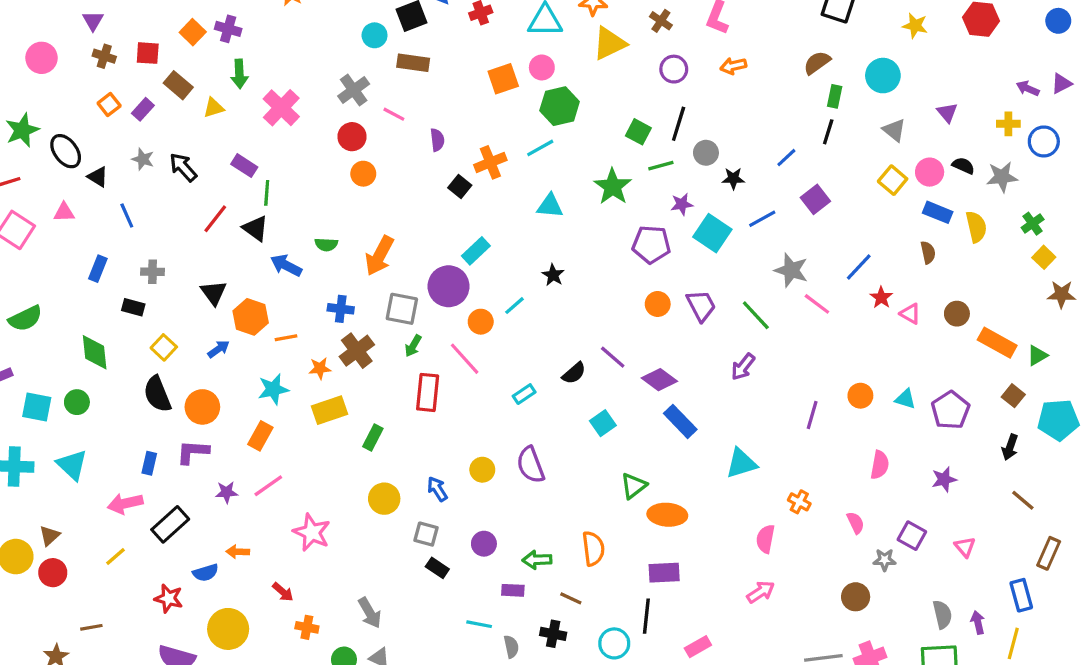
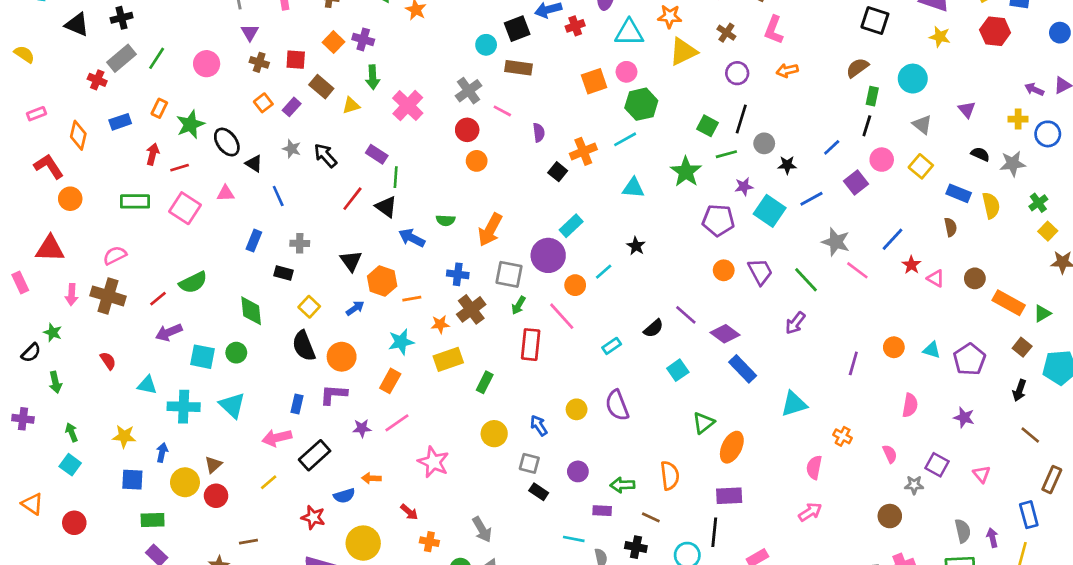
pink circle: (930, 172) -> (882, 160), moved
purple star: (944, 479) -> (964, 417), turned 30
orange ellipse: (667, 515) -> (732, 447), turned -68

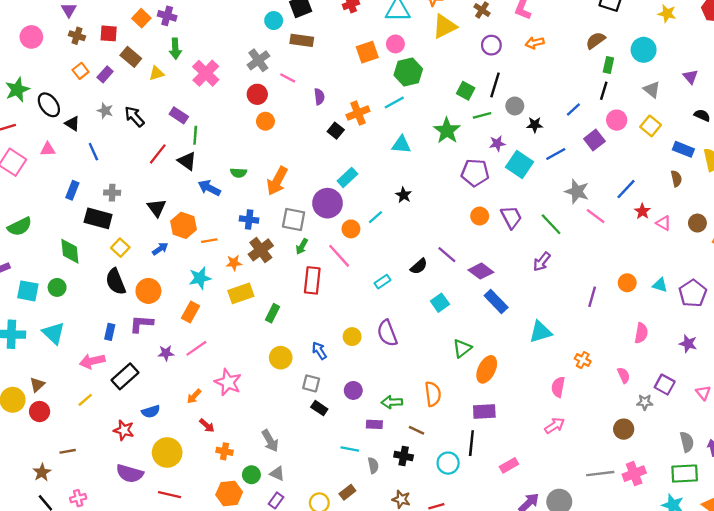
black rectangle: (284, 273) -> (98, 218), size x1.6
orange arrow: (371, 478) -> (194, 396), moved, turned -49

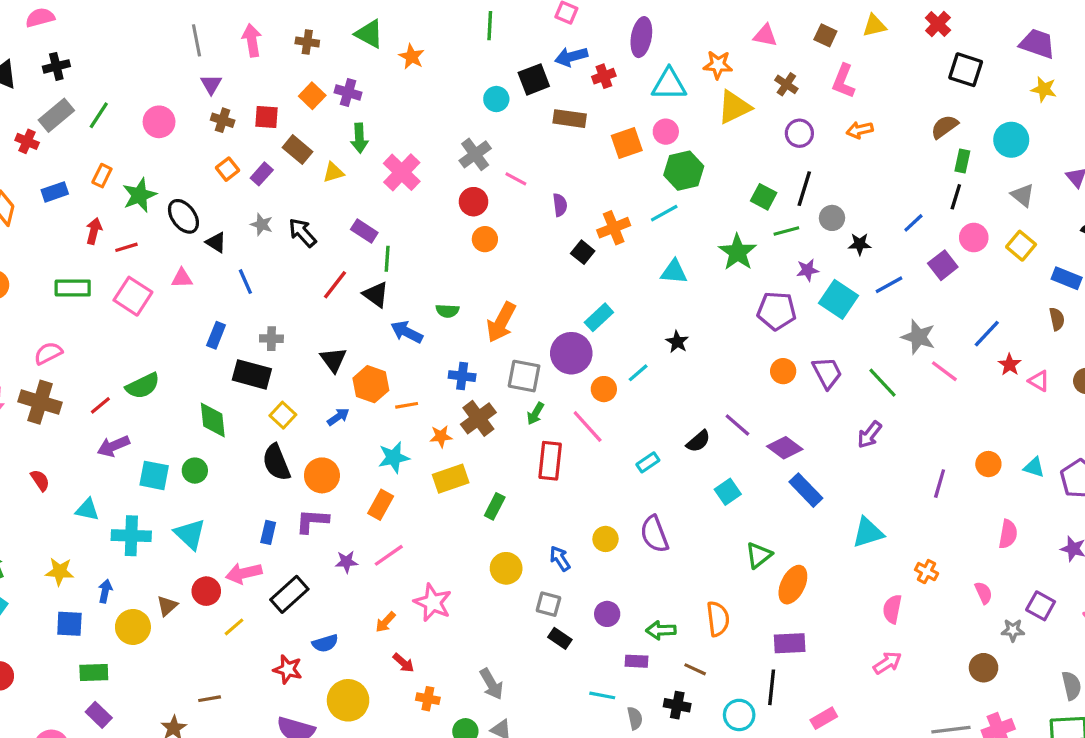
brown rectangle: (302, 40) -> (570, 119), moved
red circle: (40, 412) -> (206, 591), moved

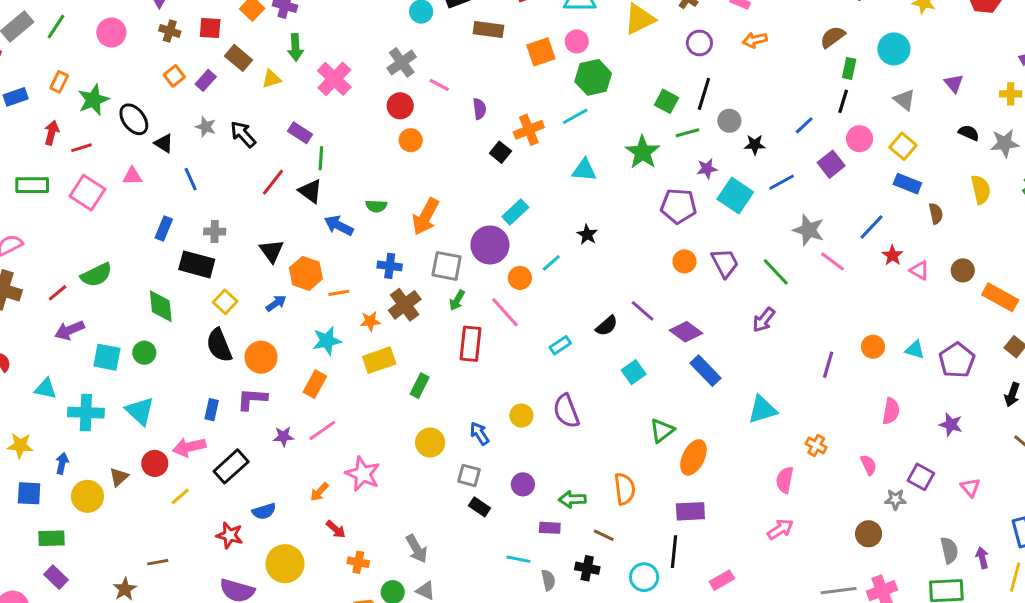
blue rectangle: (1067, 278) -> (907, 184), moved

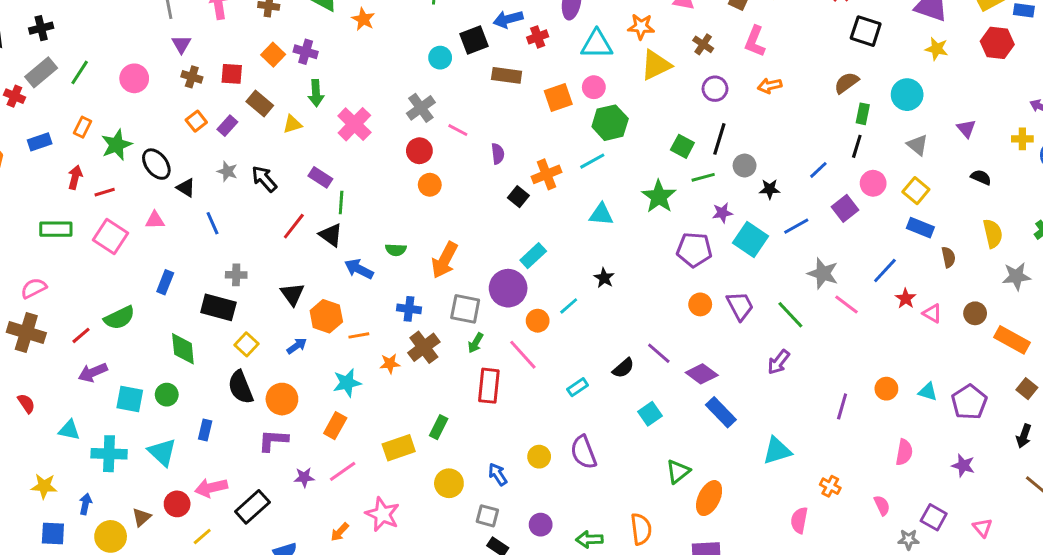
gray star: (1005, 143) -> (1016, 276), moved
blue rectangle: (164, 229) -> (165, 282), moved
yellow rectangle: (379, 360) -> (399, 448), moved
blue rectangle: (212, 410) -> (205, 430), moved

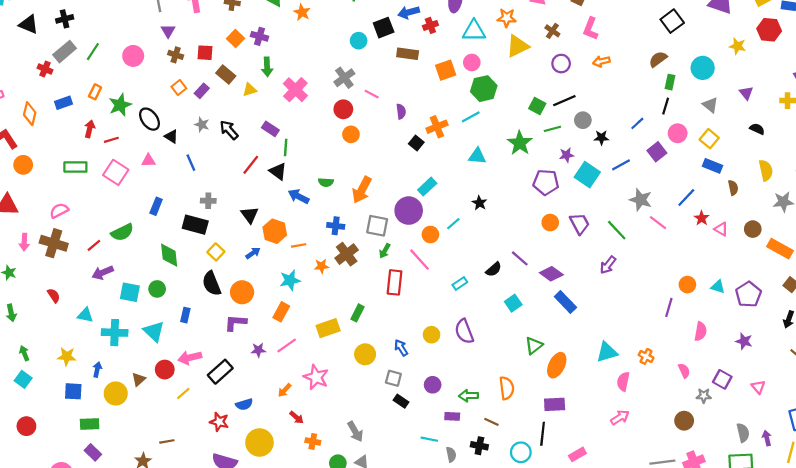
black square: (866, 31) -> (672, 21), turned 35
yellow star: (937, 49) -> (737, 46), moved
black line: (719, 139) -> (564, 101), turned 50
purple line: (842, 406) -> (669, 307), moved
cyan triangle: (777, 451) -> (607, 352), moved

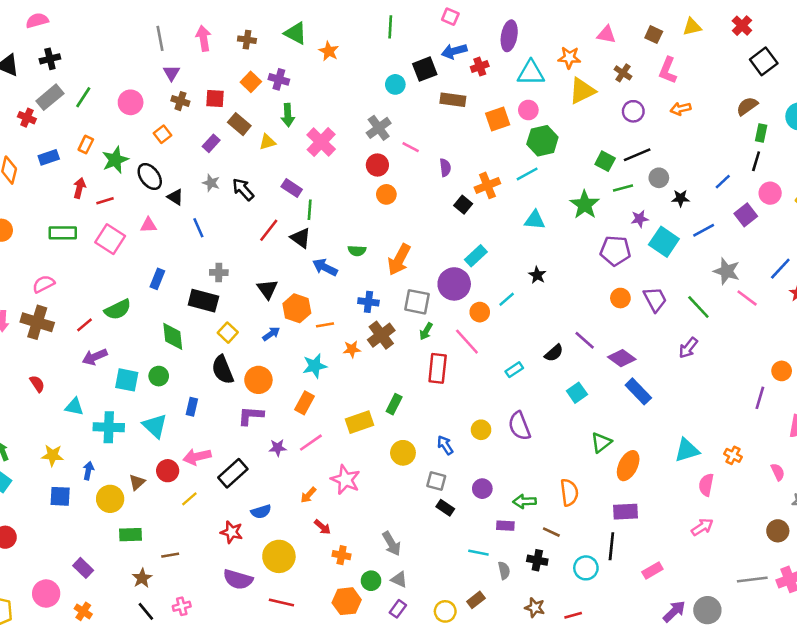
orange square: (179, 88) -> (163, 134), moved
green rectangle: (90, 424) -> (131, 535), moved

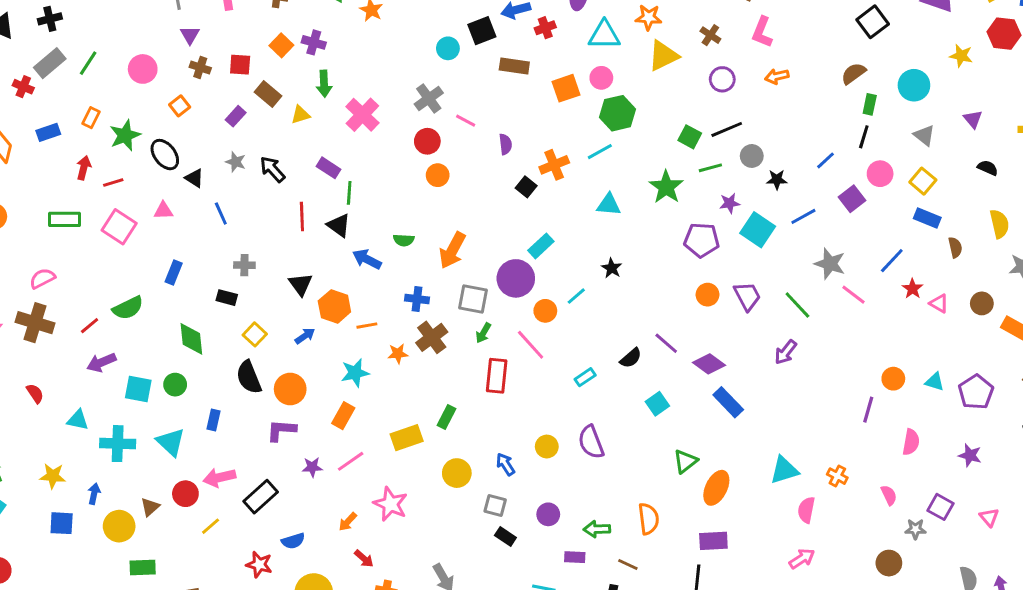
red line: (269, 230) -> (302, 216), turned -40
black rectangle: (203, 301) -> (227, 298), size x0.6

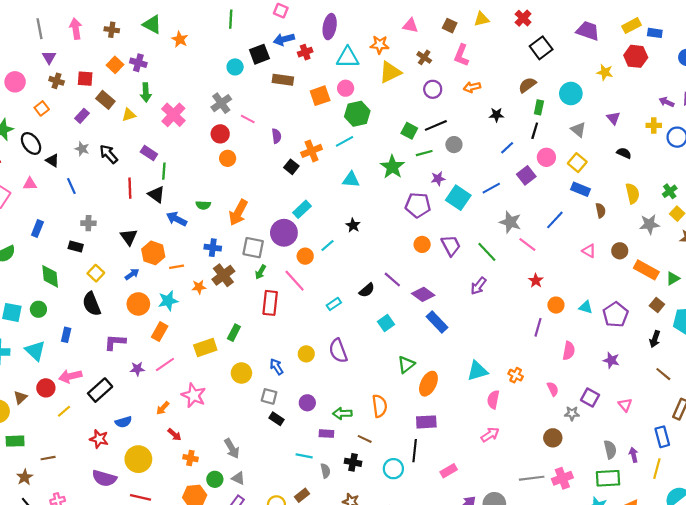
black star: (777, 180) -> (496, 115), moved
red star: (912, 289) -> (536, 281), moved
orange circle: (290, 389) -> (138, 304), moved

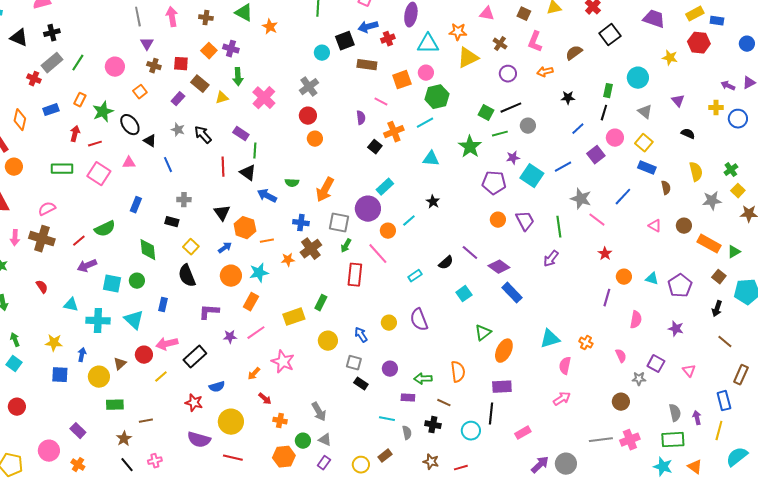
brown semicircle: (527, 85) -> (574, 53), moved
pink line: (248, 119) -> (381, 102), moved
green line: (487, 252) -> (559, 227), turned 35

